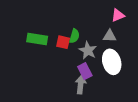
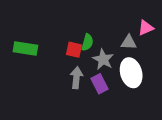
pink triangle: (118, 15) -> (146, 28), moved
green rectangle: (37, 39) -> (25, 48), moved
gray arrow: (81, 85) -> (76, 78), moved

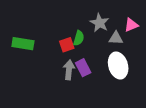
red square: (74, 50) -> (67, 45), turned -32
gray star: (103, 59) -> (100, 23), moved
purple rectangle: (100, 84) -> (83, 68), moved

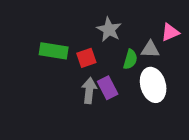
gray star: (100, 23) -> (109, 30), moved
green semicircle: (79, 38) -> (130, 59), moved
green rectangle: (23, 44) -> (54, 51), moved

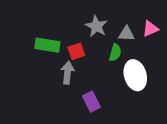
gray triangle: (150, 49) -> (126, 34), moved
purple rectangle: (108, 88) -> (91, 102), moved
gray arrow: (89, 91) -> (67, 73), moved

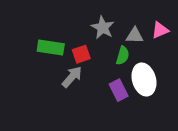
gray arrow: (67, 73) -> (72, 77), turned 35
purple rectangle: (91, 102) -> (119, 90), moved

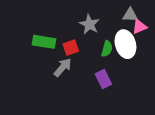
gray triangle: (135, 35) -> (130, 15), moved
white ellipse: (144, 80) -> (125, 44), moved

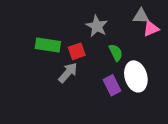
white ellipse: (125, 44) -> (136, 76), moved
green semicircle: (107, 49) -> (116, 53), turned -42

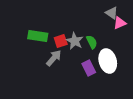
gray triangle: (141, 16) -> (112, 13), turned 32
gray star: (97, 26) -> (75, 41), moved

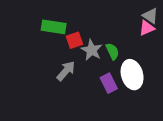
gray triangle: (112, 13) -> (150, 16), moved
green rectangle: (38, 36) -> (54, 27), moved
red square: (61, 41) -> (74, 40), moved

